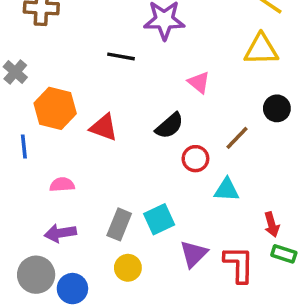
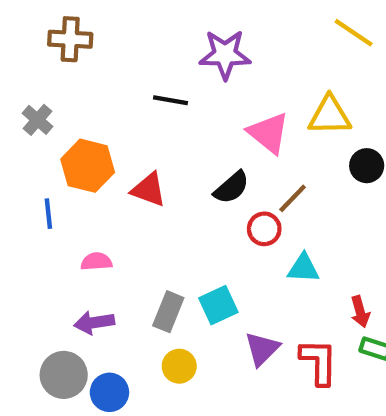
yellow triangle: (261, 49) -> (330, 116), moved
pink triangle: (199, 82) -> (269, 133), size x1.5
brown line: (237, 138) -> (293, 198), moved

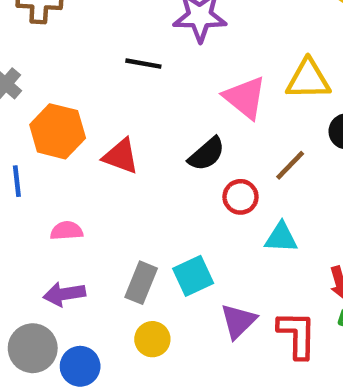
brown line: (293, 198) -> (290, 165), moved

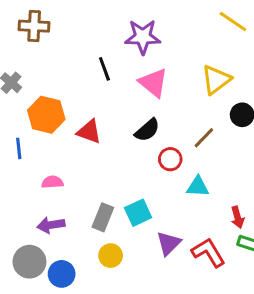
black line: (143, 64) -> (104, 69), turned 60
yellow triangle: (308, 79) -> (216, 80), turned -36
pink triangle: (245, 97) -> (153, 83), moved
red L-shape: (297, 335) -> (208, 252), turned -32

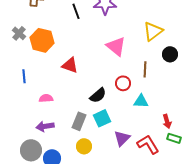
black line: (104, 69) -> (76, 11), moved
pink triangle: (153, 83) -> (116, 46), moved
orange hexagon: (46, 115) -> (42, 40), moved
black semicircle: (147, 130) -> (98, 95), moved
brown line: (204, 138) -> (145, 69), turned -42

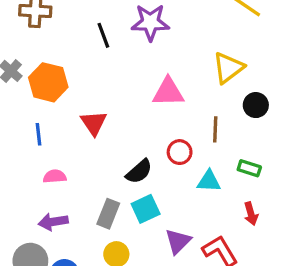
pink triangle: (116, 46) -> (168, 92), turned -40
red triangle: (70, 65) -> (94, 123), turned 36
blue line: (24, 76) -> (39, 134), moved
green rectangle: (174, 138) -> (249, 168), moved

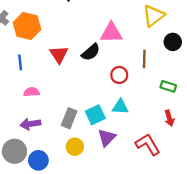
black semicircle: (139, 172) -> (91, 52), moved
cyan triangle: (209, 181) -> (120, 107), moved
purple triangle: (178, 241) -> (107, 138), moved

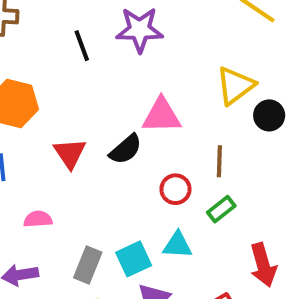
black circle: (173, 42) -> (269, 115), moved
green rectangle: (168, 86) -> (221, 209), moved, turned -56
pink semicircle: (32, 92) -> (38, 219), moved
red arrow: (169, 118) -> (263, 265), size x1.5

